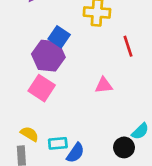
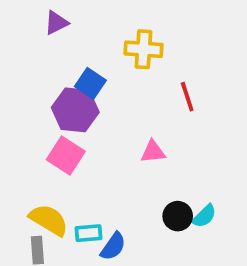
yellow semicircle: (29, 134) -> (49, 220), size x1.5
black circle: (124, 147) -> (178, 216), moved

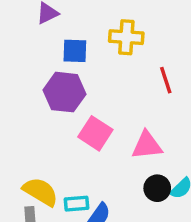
blue square: (90, 83) -> (75, 51), moved, turned -32
pink triangle: (153, 152) -> (147, 145), moved, size x1.4
pink square: (66, 155) -> (95, 133), moved

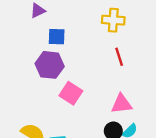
yellow cross: (126, 37) -> (113, 20), moved
pink triangle: (147, 145) -> (122, 104), moved

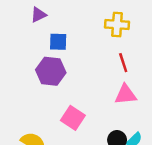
pink square: (71, 93) -> (73, 118), moved
pink triangle: (122, 104) -> (126, 95), moved

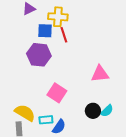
yellow cross: (117, 25) -> (58, 17), moved
red line: (123, 63) -> (64, 35), moved

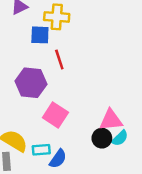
red line: (64, 35) -> (59, 59), moved
purple hexagon: (39, 55) -> (31, 83), moved
pink triangle: (100, 74) -> (111, 120), moved

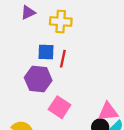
blue square: (40, 35) -> (46, 52), moved
red line: (59, 59) -> (63, 59), turned 30

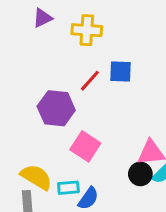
blue square: (46, 52) -> (120, 71), moved
red line: (63, 59) -> (90, 81), turned 30

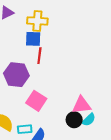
blue square: (120, 71) -> (33, 39), moved
red line: (90, 81) -> (39, 56), turned -35

